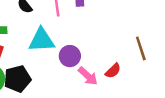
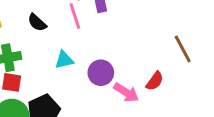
cyan triangle: (42, 40) -> (64, 60), size x0.6

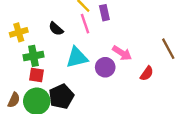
cyan triangle: (64, 60) -> (77, 57), size x1.5
pink arrow: (126, 93) -> (122, 53), moved

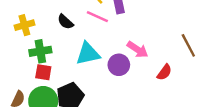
pink line: (85, 24) -> (97, 17), turned -48

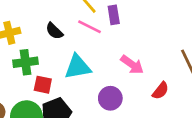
purple circle: (119, 65) -> (110, 98), moved
red square: (43, 72) -> (43, 85), moved

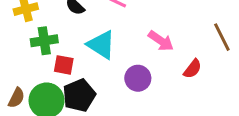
cyan triangle: (78, 67) -> (101, 45), turned 44

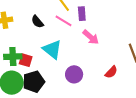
green cross: (44, 41) -> (13, 57), moved
pink arrow: (161, 41) -> (91, 37), moved

